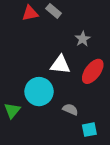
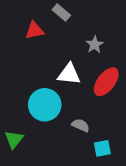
red triangle: (30, 13) -> (34, 30), moved
green triangle: (12, 111) -> (14, 139), moved

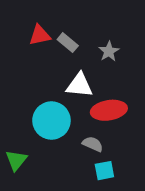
gray rectangle: (61, 13) -> (68, 43), moved
red ellipse: (106, 82) -> (109, 110), moved, turned 44
cyan square: (102, 148) -> (104, 171), moved

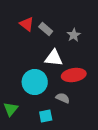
red triangle: (40, 35) -> (27, 24), turned 49
cyan square: (104, 171) -> (46, 116), moved

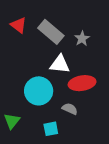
red triangle: (27, 24) -> (19, 25), moved
gray rectangle: (46, 29) -> (51, 32), size x1.6

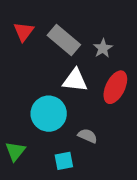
red triangle: (19, 25) -> (24, 32), turned 30
red ellipse: (82, 83) -> (115, 87), moved, turned -55

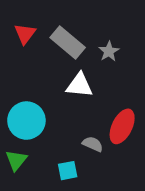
red ellipse: (115, 87) -> (122, 126), moved
cyan circle: (49, 114) -> (26, 121), moved

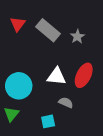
white triangle: (79, 85) -> (56, 76), moved
red ellipse: (122, 126) -> (84, 75), moved

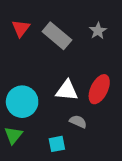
gray star: (77, 37) -> (98, 31), moved

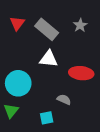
red ellipse: (99, 89) -> (81, 73), turned 70
white triangle: (67, 90) -> (49, 59), moved

